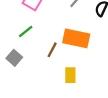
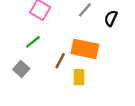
yellow rectangle: (70, 75) -> (79, 77), moved

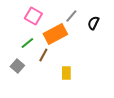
orange rectangle: (85, 49) -> (55, 34), moved, turned -40
brown line: (60, 61) -> (43, 55), moved

